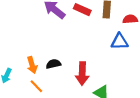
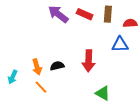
red arrow: (82, 74) -> (89, 61), moved

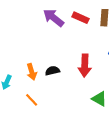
orange line: (41, 87) -> (32, 100), moved

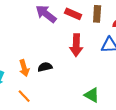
red arrow: (85, 66) -> (76, 45), moved

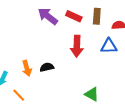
orange line: (24, 96) -> (19, 95), moved

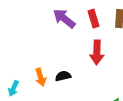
red rectangle: (74, 16) -> (93, 19), turned 49

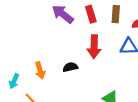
black semicircle: (63, 76) -> (70, 67), moved

